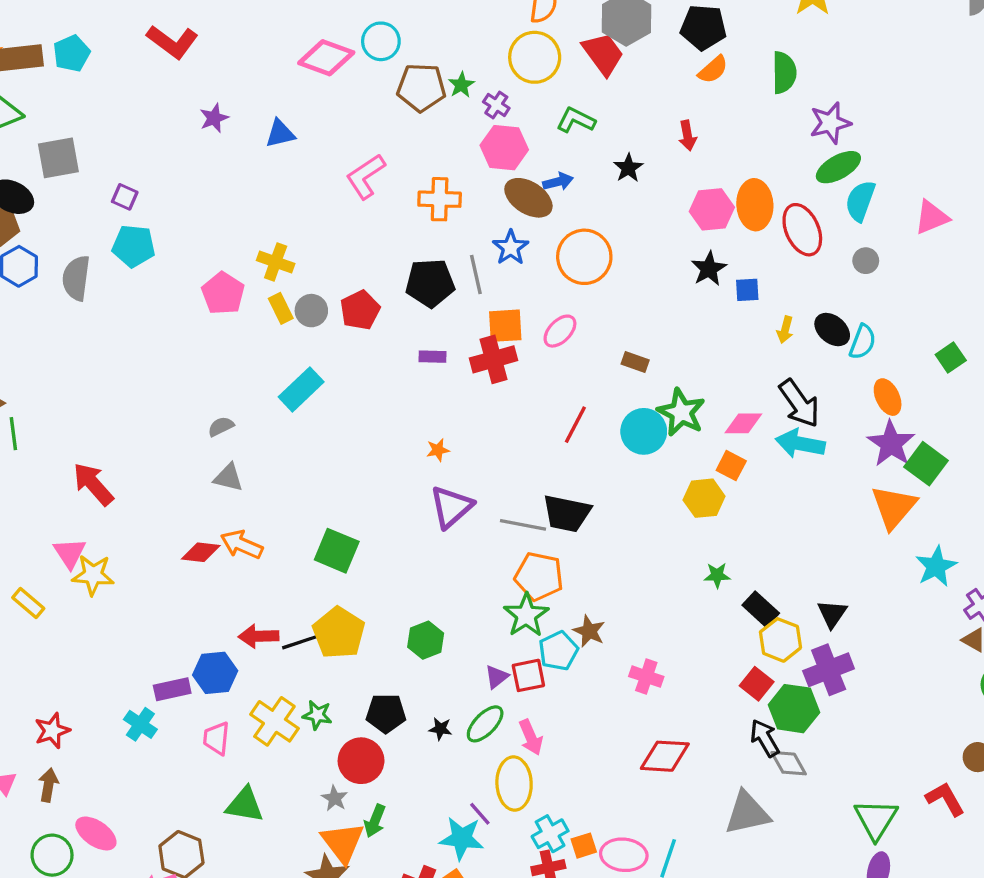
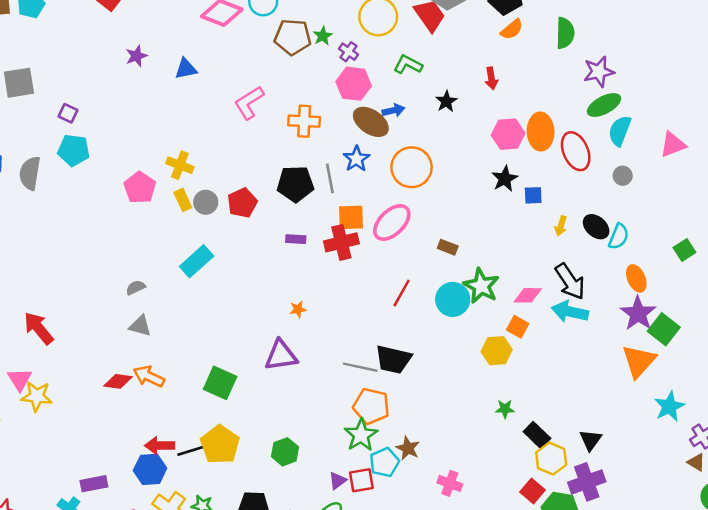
pink ellipse: (560, 331) -> (392, 222), size x1.5
purple triangle: (451, 507) -> (281, 355), moved, turned 32
blue hexagon: (215, 673) -> (150, 469), moved

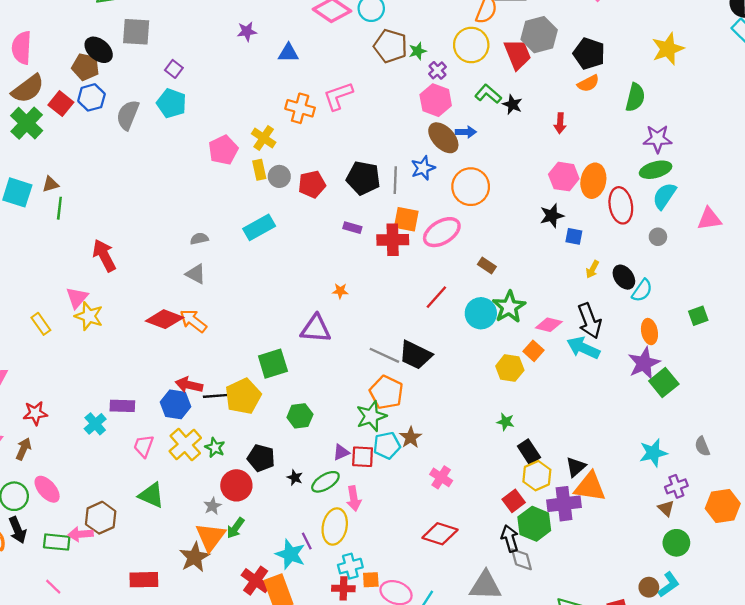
black star: (446, 101) -> (512, 104), moved, turned -30
orange cross: (304, 121) -> (300, 108), moved
orange triangle: (639, 361) -> (590, 487), moved, turned 44
red diamond: (118, 381) -> (165, 319), size x1.4
green square: (220, 383) -> (273, 364), moved, turned 36

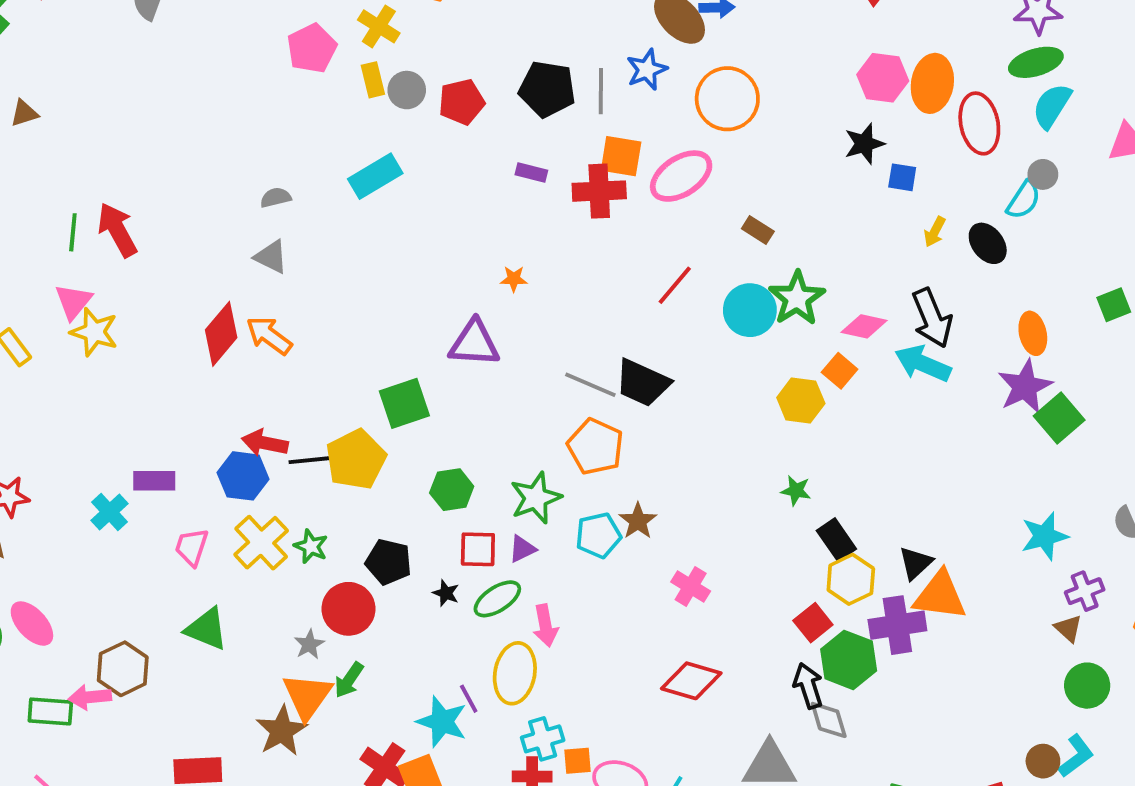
green line: (59, 208) -> (73, 232), moved
cyan semicircle: (642, 290) -> (1024, 200), moved
red diamond: (165, 319) -> (221, 334), turned -69
green star: (371, 416) -> (536, 498), moved
red square: (363, 457) -> (478, 549), moved

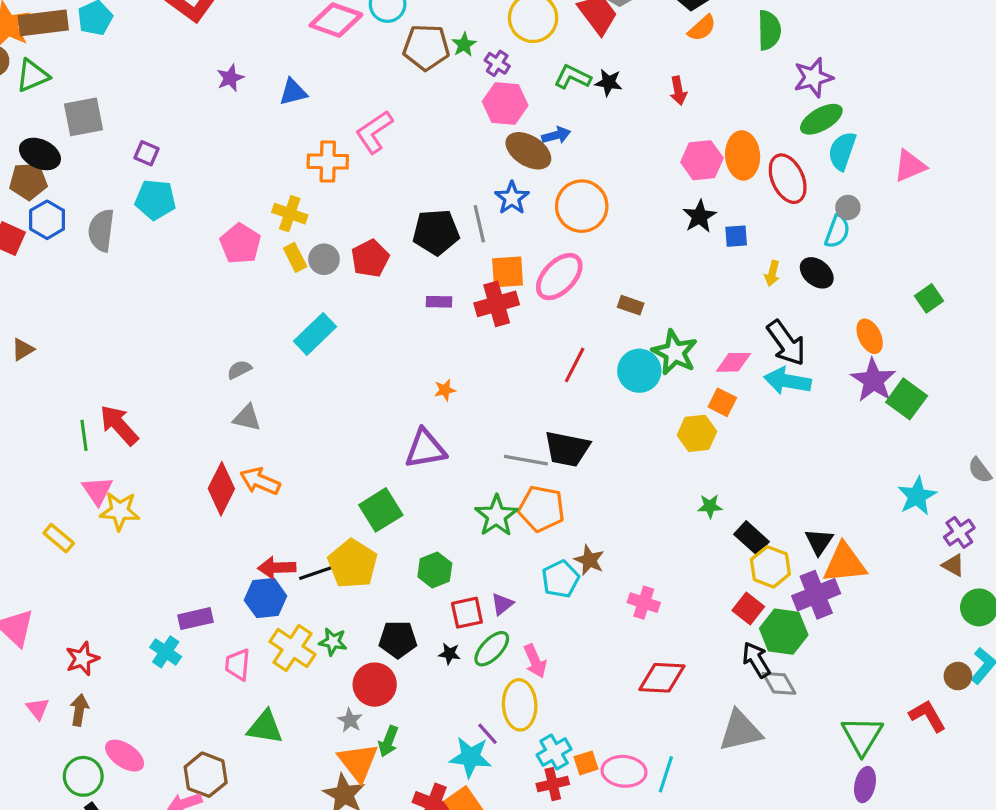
green star: (536, 498) -> (496, 516), moved

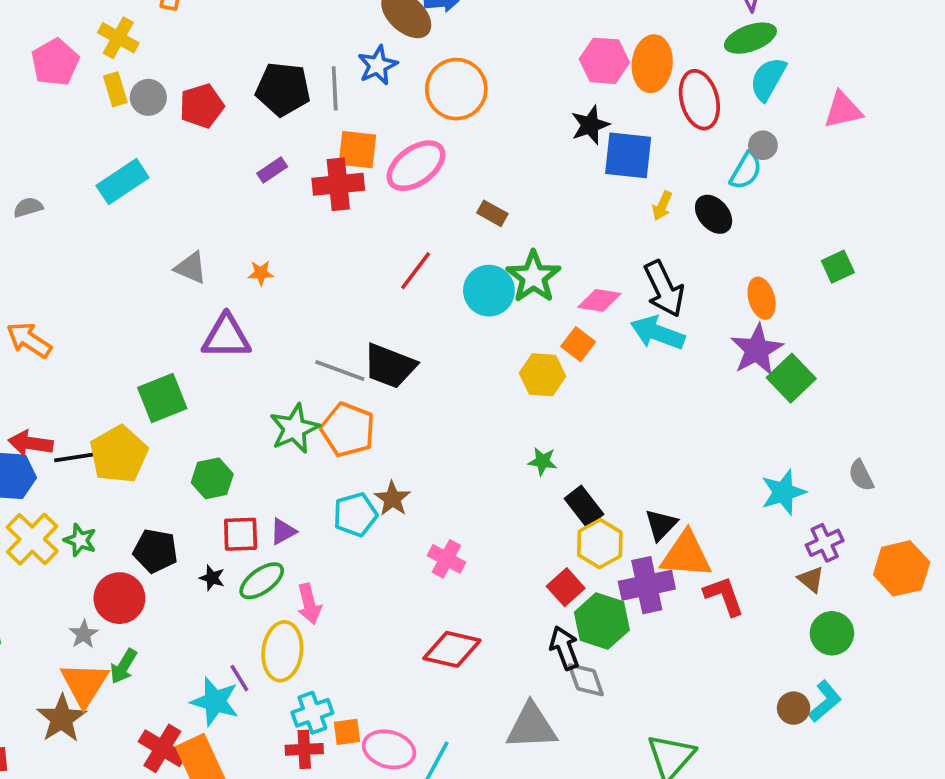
blue square: (736, 236) -> (628, 155), size x1.8
purple rectangle: (439, 302) -> (272, 170), turned -45
gray triangle: (247, 418) -> (191, 268), moved
red L-shape: (927, 716) -> (724, 596), moved

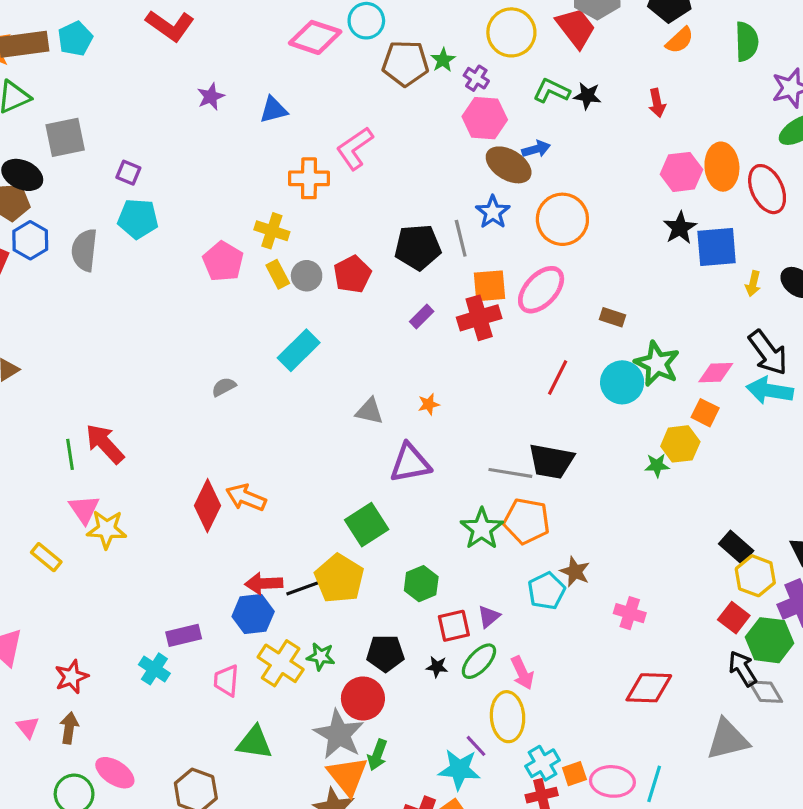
green star: (543, 461) -> (657, 465), moved
gray star: (84, 634) -> (339, 734), size x2.0

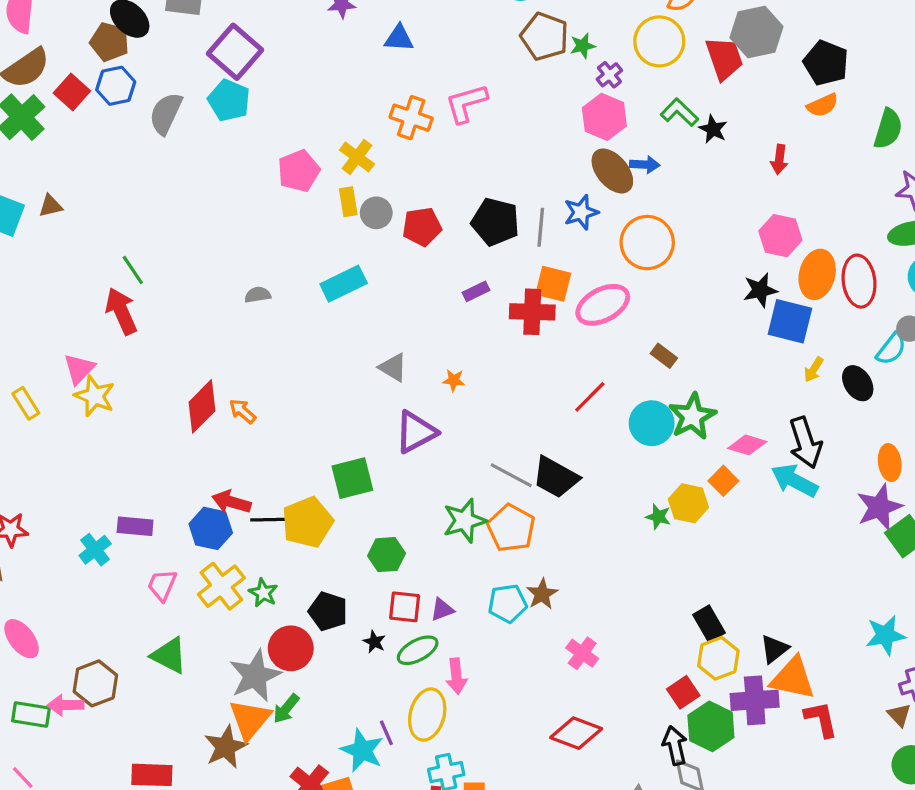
orange ellipse: (722, 167) -> (817, 274), moved
purple square: (128, 173) -> (235, 52), size x2.0
green line: (70, 454) -> (133, 270), moved, turned -44
purple triangle: (410, 463) -> (416, 432), turned -36
orange arrow: (246, 498) -> (242, 411), size x0.7

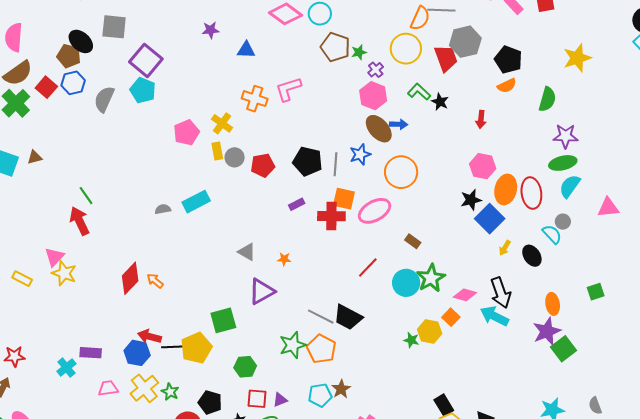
cyan rectangle: (344, 284) -> (196, 202), moved
blue square: (790, 321) -> (490, 219), turned 32
cyan semicircle: (891, 349) -> (552, 234), turned -80
yellow rectangle: (26, 403) -> (22, 279), turned -30
pink trapezoid: (162, 585) -> (108, 388), turned 60

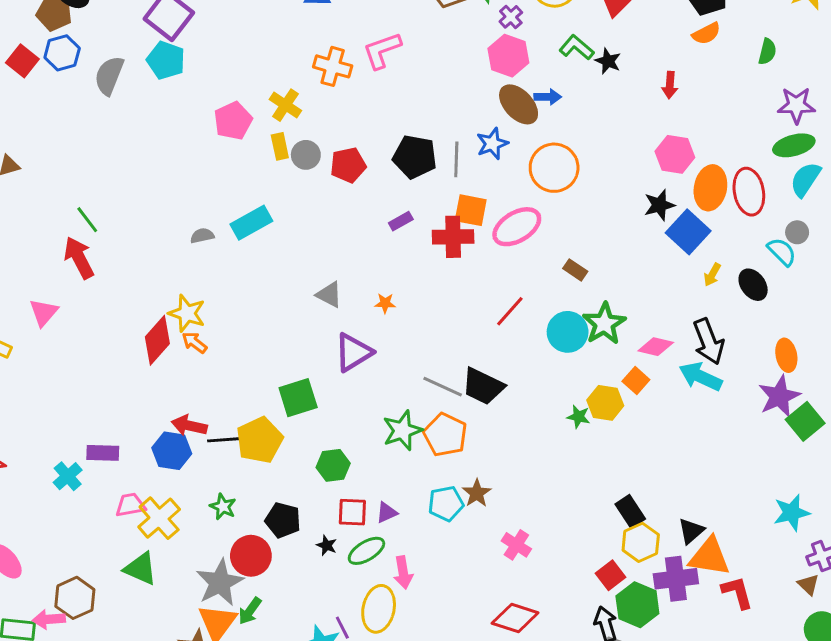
green semicircle: (547, 99) -> (767, 52), size x0.7
yellow star: (64, 273) -> (187, 313), moved
yellow cross: (144, 388) -> (159, 518), moved

